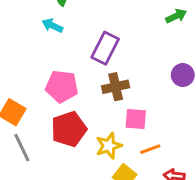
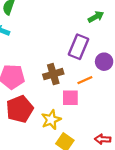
purple rectangle: (105, 48) -> (79, 47), moved
orange line: (150, 149) -> (85, 80), moved

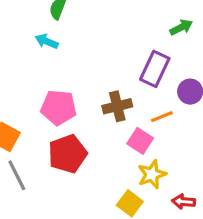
pink square: (70, 98) -> (140, 141), turned 30
yellow star: (51, 120) -> (152, 174), moved

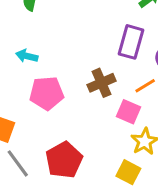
cyan arrow: (47, 41) -> (27, 56), moved
red pentagon: (67, 154) -> (64, 160), moved

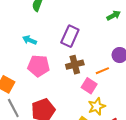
purple rectangle: (131, 42) -> (70, 36), moved

